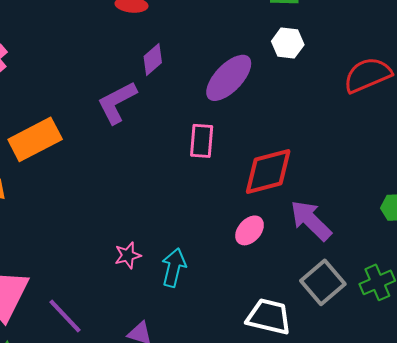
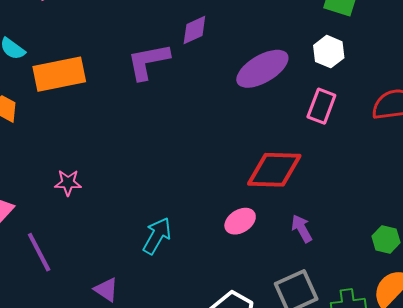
pink rectangle: (202, 141) -> (321, 106), moved
purple arrow: (311, 220) -> (302, 229), size x0.6
pink star: (128, 255) -> (68, 183), moved

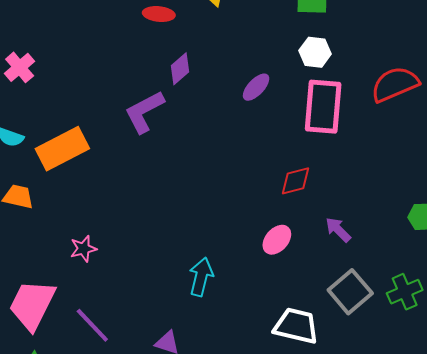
purple ellipse: (262, 69) -> (256, 87), size x0.6
pink rectangle: (321, 106) -> (323, 107), size x1.6
red diamond: (274, 170) -> (295, 181), size x0.6
pink star: (68, 183) -> (83, 249), moved

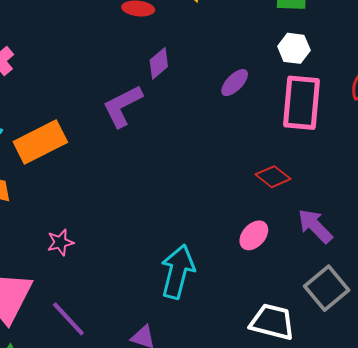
red diamond: (295, 181) -> (273, 177), turned 52
purple arrow: (338, 230) -> (315, 226), size x1.4
cyan arrow: (201, 277) -> (178, 272), size x1.4

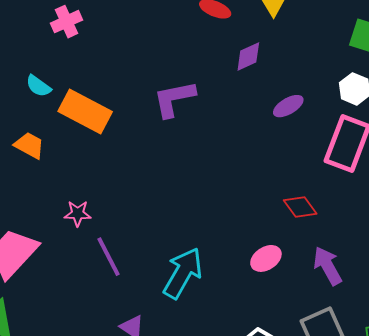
purple diamond: (159, 63) -> (248, 56), moved
orange rectangle: (40, 142) -> (85, 111), turned 39
purple line: (68, 319) -> (108, 257), moved

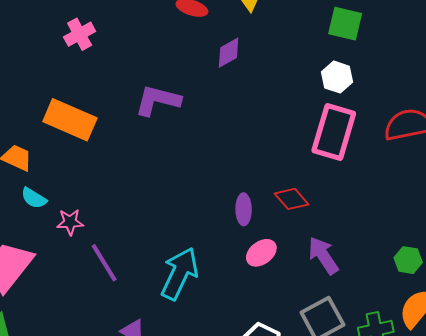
pink cross: (67, 22) -> (80, 34), moved
cyan semicircle: (38, 86) -> (34, 198), moved
purple L-shape: (174, 99) -> (158, 100), turned 30
purple ellipse: (288, 106) -> (244, 209), moved, turned -56

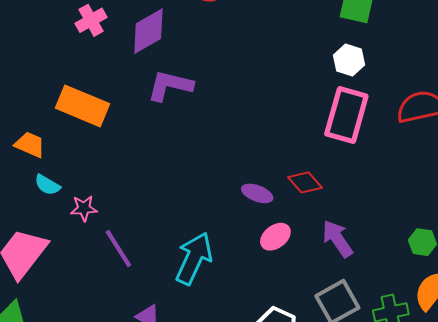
purple diamond: (229, 53) -> (148, 31), moved, size x1.5
purple ellipse: (244, 209) -> (257, 193), turned -68

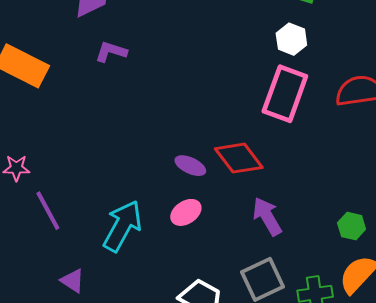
purple L-shape: (170, 86) -> (111, 52), size x0.7
red diamond: (305, 182) -> (239, 158), size x1.4
pink ellipse: (275, 237) -> (186, 212), moved

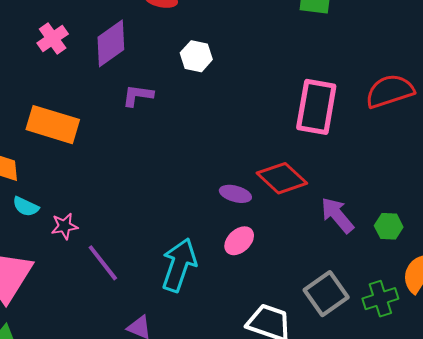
white hexagon: (291, 39) -> (196, 56), moved
purple arrow: (267, 216) -> (337, 215), moved
green hexagon: (352, 226) -> (389, 226), moved

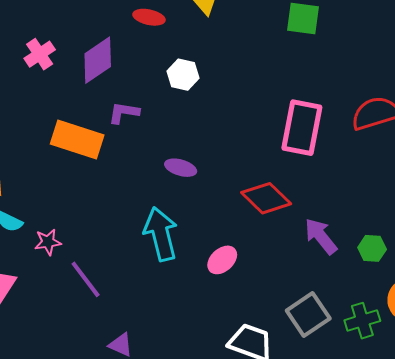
orange rectangle: (53, 125) -> (77, 139), moved
purple ellipse: (235, 194) -> (181, 168), moved
cyan arrow: (179, 265) -> (161, 234), moved, turned -34

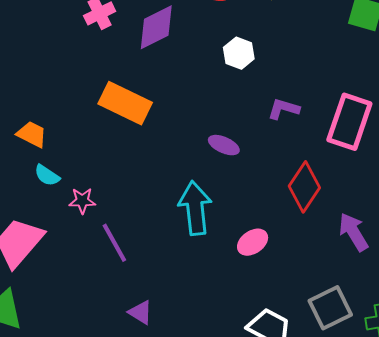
purple L-shape: (124, 113) -> (284, 109), moved
red diamond: (266, 198) -> (304, 187), turned 72

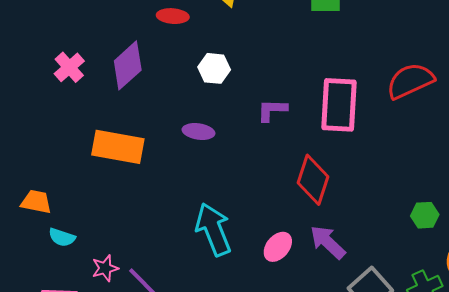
purple ellipse: (224, 145) -> (198, 131), moved
pink star: (82, 201) -> (105, 268), moved
purple arrow: (353, 232) -> (328, 242), moved

